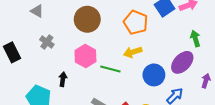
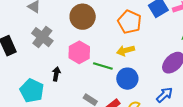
gray cross: (47, 42) -> (42, 37), size x1.5
blue circle: (154, 75) -> (127, 79), moved

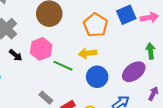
black arrow: (56, 74) -> (16, 55), moved, turned 112
blue circle: (127, 79) -> (97, 77), moved

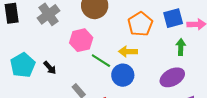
green arrow: (151, 51) -> (181, 47), moved
black arrow: (16, 55) -> (50, 68), moved
blue circle: (97, 77) -> (123, 75), moved

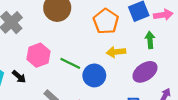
pink hexagon: (81, 40) -> (38, 55), moved
yellow arrow: (128, 52) -> (116, 52), moved

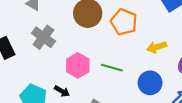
orange pentagon: (106, 21) -> (124, 22), moved
blue circle: (94, 75) -> (150, 83), moved

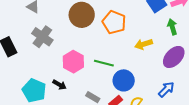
blue circle: (150, 83) -> (124, 80), moved

